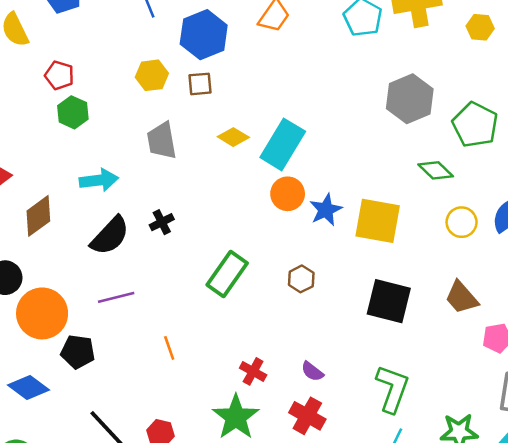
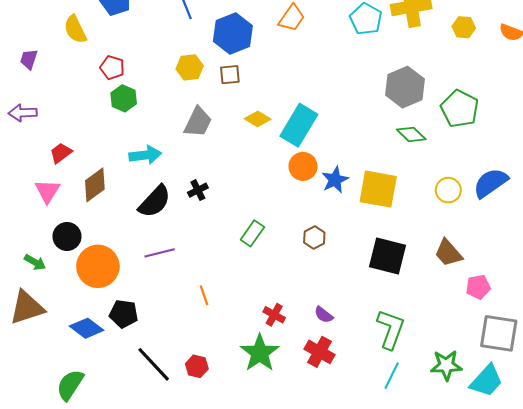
gray trapezoid: (162, 141) -> (198, 122), turned -144
green diamond: (436, 170) -> (411, 134), moved
green rectangle: (227, 274) -> (252, 233), size x0.7
black pentagon: (78, 352) -> (124, 314), moved

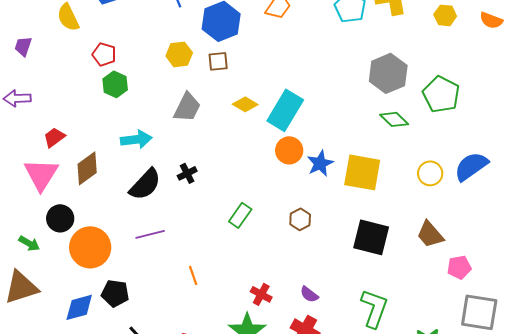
pink triangle: (47, 191) -> (41, 174), size x1.4
blue diamond: (87, 328) -> (79, 307), turned -52

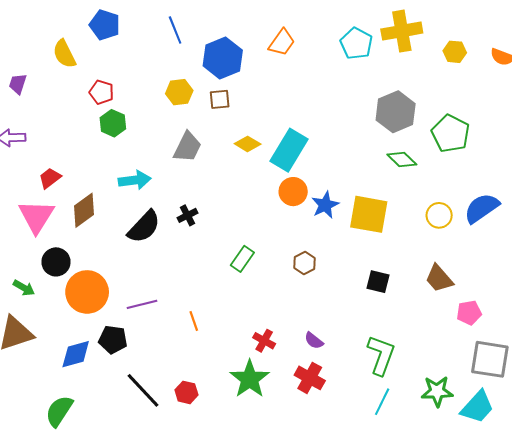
purple line: (150, 234) -> (142, 304), moved
black square: (371, 237) -> (378, 282), size x0.6

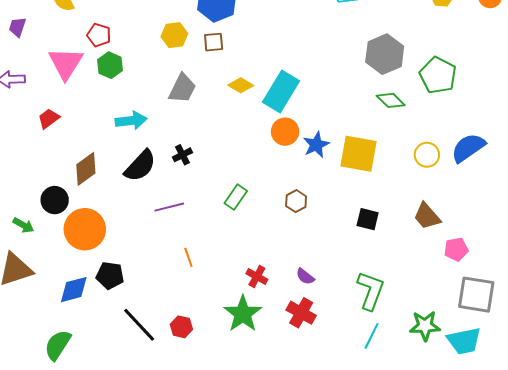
brown diamond: (84, 210) -> (86, 169), moved
pink triangle: (36, 216) -> (66, 63), moved
purple line: (142, 304) -> (169, 207), moved
cyan trapezoid: (477, 407) -> (464, 341), turned 36

